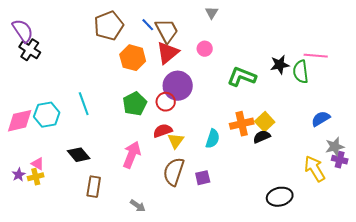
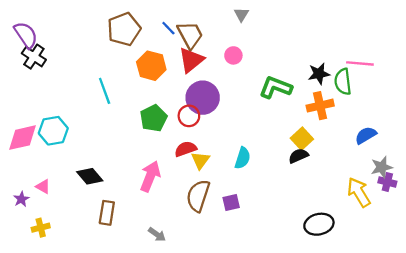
cyan line: (84, 104) -> (105, 91), moved
orange cross: (242, 124) -> (320, 106), moved
yellow cross: (36, 177) -> (41, 228), moved

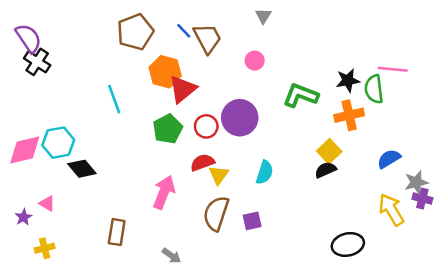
red triangle: (191, 60) -> (183, 89), moved
purple circle: (203, 98) -> (240, 118), moved
blue semicircle: (366, 135) -> (389, 159), moved
black diamond: (90, 176) -> (82, 169), moved

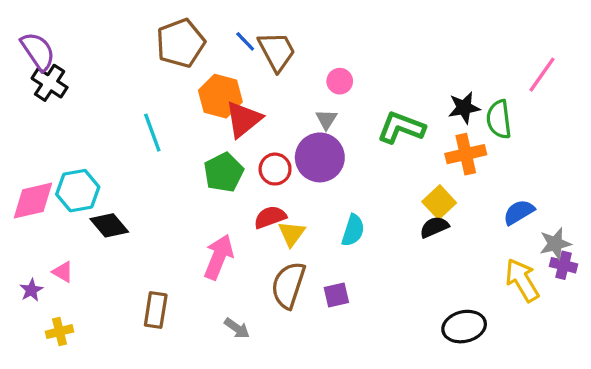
gray triangle: (263, 16) -> (326, 119), moved
pink line: (393, 69) -> (542, 75), moved, turned -60
gray arrow: (171, 256) -> (237, 328), moved

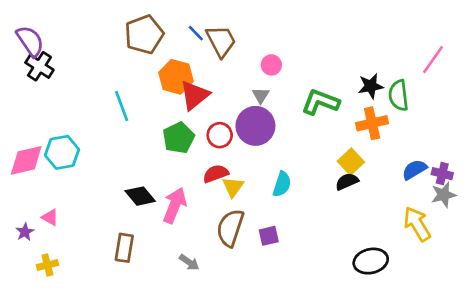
black diamond: (109, 225) -> (140, 196), moved
purple cross: (564, 265) -> (442, 174), moved

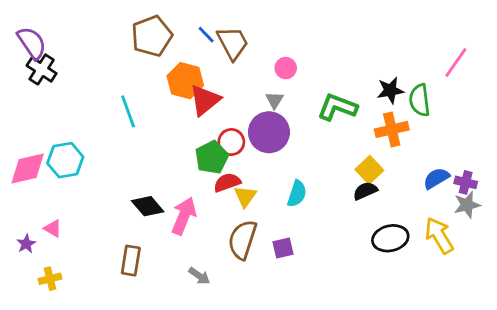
green pentagon: (179, 138) -> (212, 157), moved
black ellipse: (371, 261) -> (390, 238), moved

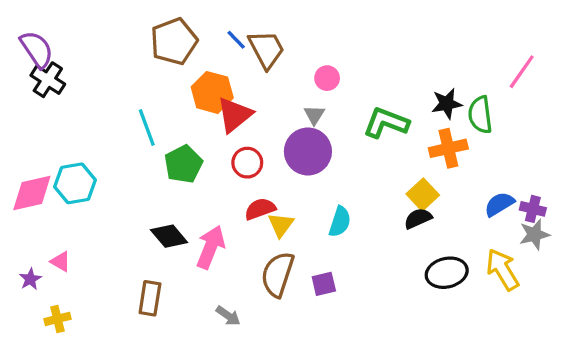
red circle: (231, 142) -> (247, 163), moved
green pentagon: (212, 157) -> (183, 164), moved

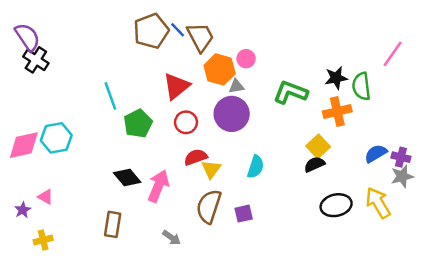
brown pentagon: (174, 41) -> (151, 31), moved
orange hexagon: (212, 92) -> (220, 69), moved
gray triangle: (314, 115) -> (236, 86), turned 49

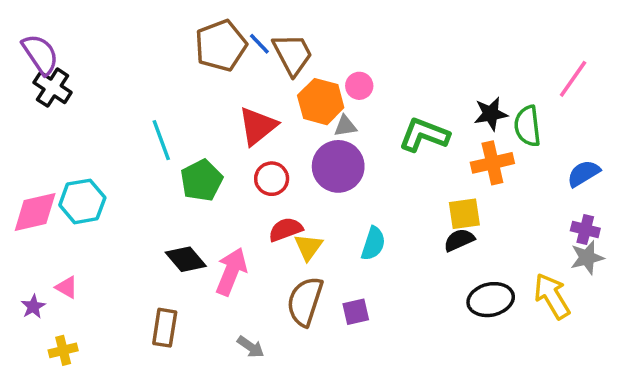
yellow square: (318, 146) -> (464, 214), turned 35
blue semicircle: (376, 154) -> (584, 173), moved

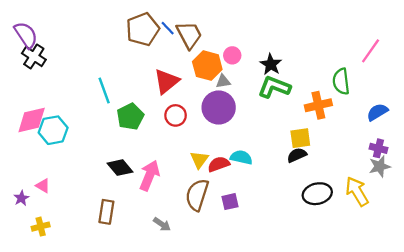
black star: (491, 114) -> (271, 64), moved, turned -30
pink diamond: (35, 212) -> (32, 120), moved
red semicircle: (286, 229) -> (219, 164), moved
cyan semicircle: (373, 244) -> (241, 157), turned -95

